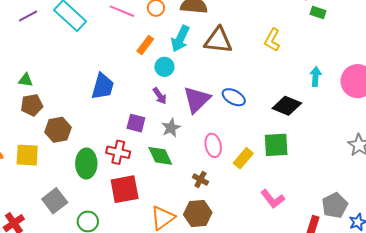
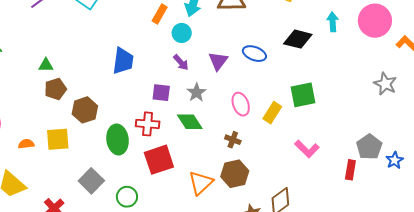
purple triangle: (197, 100) -> (218, 61), size x0.7
black diamond: (287, 106) -> (298, 39), moved

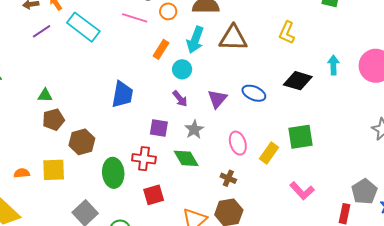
red square: (159, 160) -> (154, 195), size x0.7

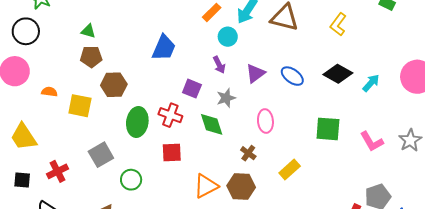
cyan arrow: (333, 65) -> (371, 83), moved, turned 30
yellow rectangle: (269, 153) -> (290, 169), moved
orange semicircle: (22, 173) -> (49, 92), moved
pink L-shape: (302, 191) -> (372, 142), moved

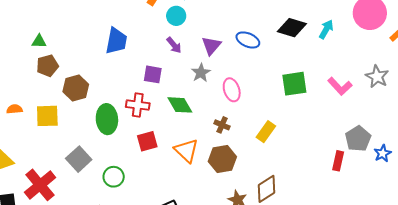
gray star: (226, 98) -> (201, 73), moved
red cross: (57, 171) -> (40, 185), size x1.5
orange triangle: (206, 186) -> (186, 151), moved, turned -36

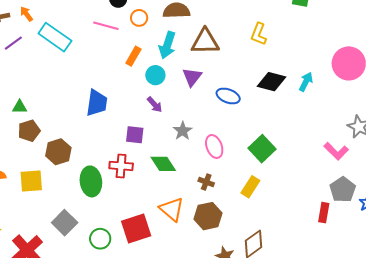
purple triangle: (211, 46) -> (192, 77), moved
green square: (294, 84) -> (262, 149), moved, turned -32
pink L-shape: (340, 86) -> (336, 151), moved
red square: (147, 141) -> (136, 228), moved, size x1.4

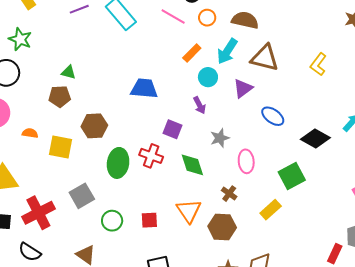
black diamond: (272, 82) -> (315, 138), moved
blue trapezoid: (97, 103) -> (144, 89), turned -108
brown pentagon: (29, 131) -> (60, 96), moved
red square: (136, 228) -> (149, 220), size x0.6

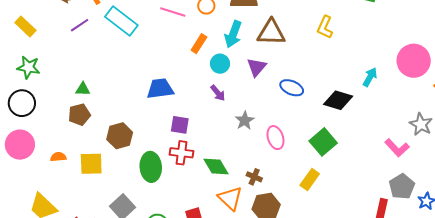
purple square: (172, 129) -> (180, 125), moved
green diamond: (192, 165) -> (216, 167), moved
brown cross: (229, 194) -> (254, 177), moved

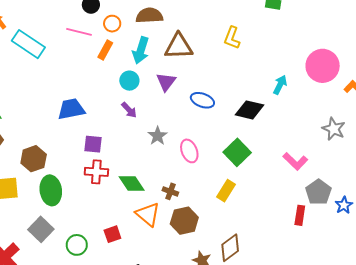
orange rectangle: (199, 44) -> (105, 50), moved
pink L-shape: (397, 148) -> (295, 161), moved
green ellipse: (151, 167) -> (51, 190), moved

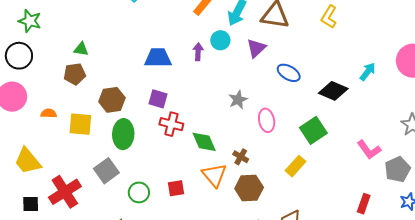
purple arrow: (129, 110) -> (198, 52), moved, turned -144
purple square: (93, 144) -> (158, 99), moved
gray pentagon: (318, 192) -> (397, 169), moved

